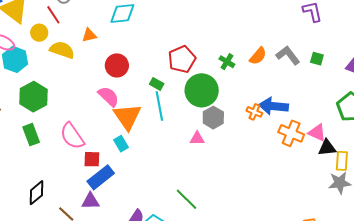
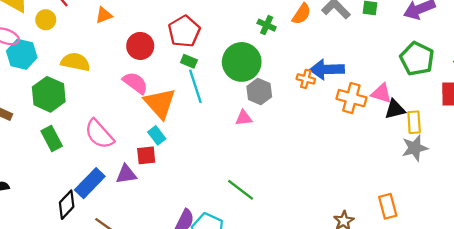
yellow semicircle: (62, 50) -> (75, 62), moved
red pentagon: (182, 59) -> (184, 31), moved
red square: (92, 159) -> (146, 155), moved
blue rectangle: (101, 177) -> (90, 183), moved
purple triangle: (90, 201) -> (126, 174), moved

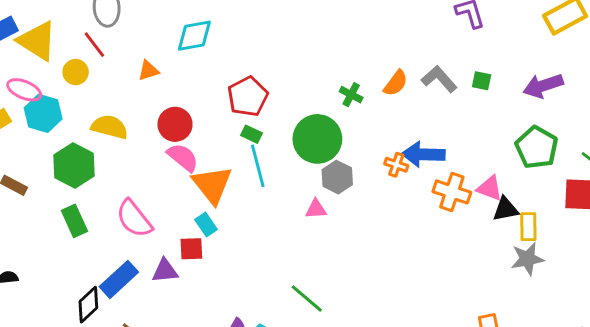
red circle: (140, 46) -> (175, 124), moved

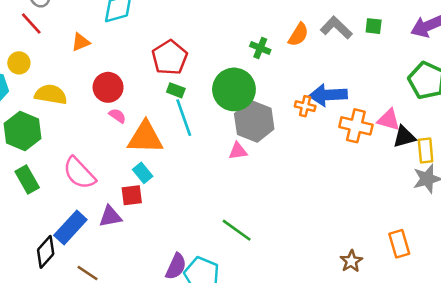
yellow circle: (76, 72) -> (19, 63), moved
pink semicircle: (183, 157) -> (117, 116), size x0.6
gray hexagon: (337, 177) -> (254, 121), size x1.4
orange triangle: (212, 185) -> (145, 138), turned -45

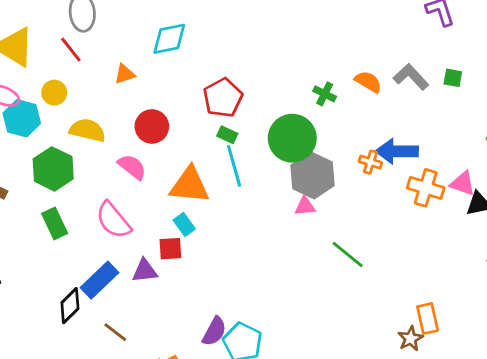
orange semicircle: (298, 35) -> (368, 82), turned -95
pink semicircle: (117, 116) -> (132, 167), moved, size x1.5
pink triangle: (238, 151) -> (305, 206), moved
green line: (237, 230) -> (348, 255), moved
orange rectangle: (399, 244) -> (428, 319), moved

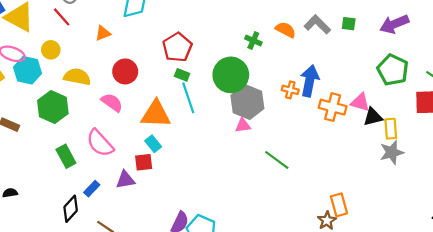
blue arrow: (397, 151) -> (310, 81), turned 104
green rectangle: (55, 223) -> (66, 156), moved
blue rectangle: (99, 280) -> (92, 189), size x0.6

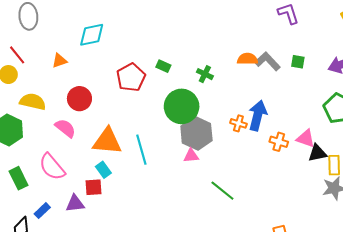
red line: (62, 17) -> (17, 55), moved
orange semicircle: (286, 30) -> (247, 59), moved, turned -30
green rectangle: (182, 75) -> (163, 66), moved
cyan line: (188, 98) -> (141, 150), moved
orange cross: (333, 107) -> (279, 142), size x0.7

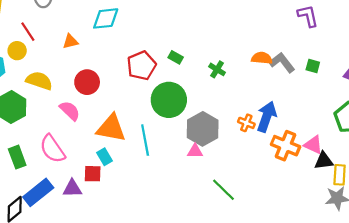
green circle: (182, 106) -> (169, 100), moved
orange cross: (279, 142) -> (286, 146), size x1.5
blue rectangle: (42, 211) -> (38, 192), size x1.8

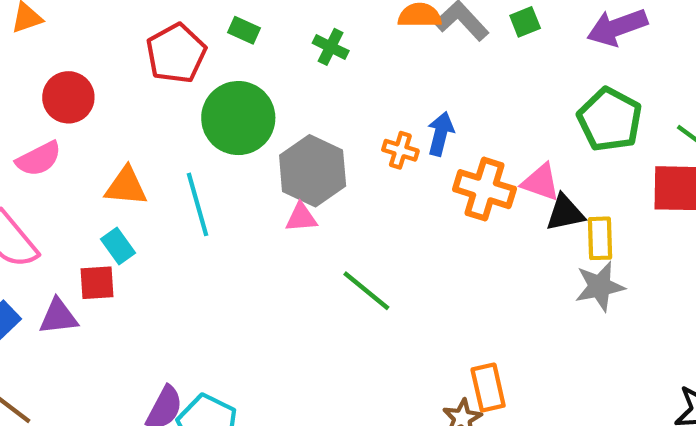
green square: (313, 66) -> (525, 22), turned -32
pink semicircle: (70, 111) -> (39, 159), turned 115
blue arrow: (267, 117) -> (441, 134), size x0.7
orange triangle: (111, 128) -> (126, 186), size x0.7

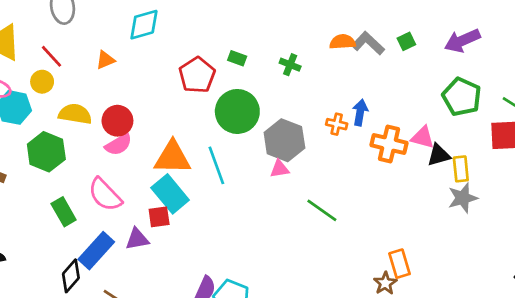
red circle: (68, 97) -> (117, 121), moved
orange triangle: (126, 186) -> (172, 158), size x1.4
cyan rectangle: (118, 246) -> (170, 194), size x1.8

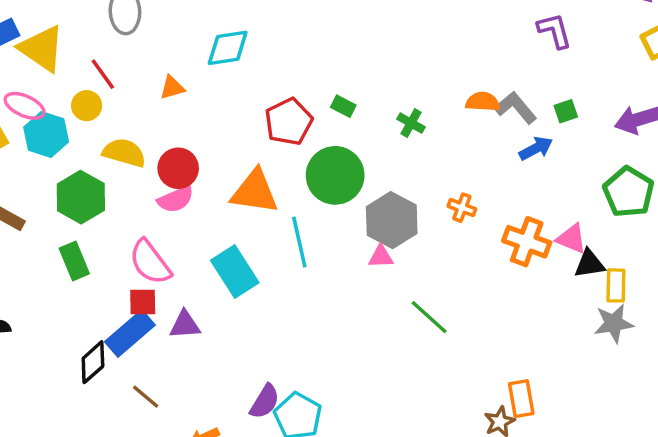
blue arrow: (360, 112) -> (536, 148), moved, turned 45
orange triangle: (172, 158) -> (255, 192), moved
green rectangle: (64, 212) -> (74, 261), moved
red square: (159, 217) -> (143, 302), moved

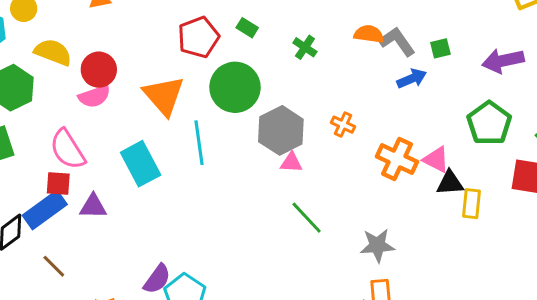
orange triangle: (255, 192) -> (164, 96), turned 36
pink triangle: (381, 257) -> (291, 163), moved
gray star: (614, 323) -> (377, 245), moved

